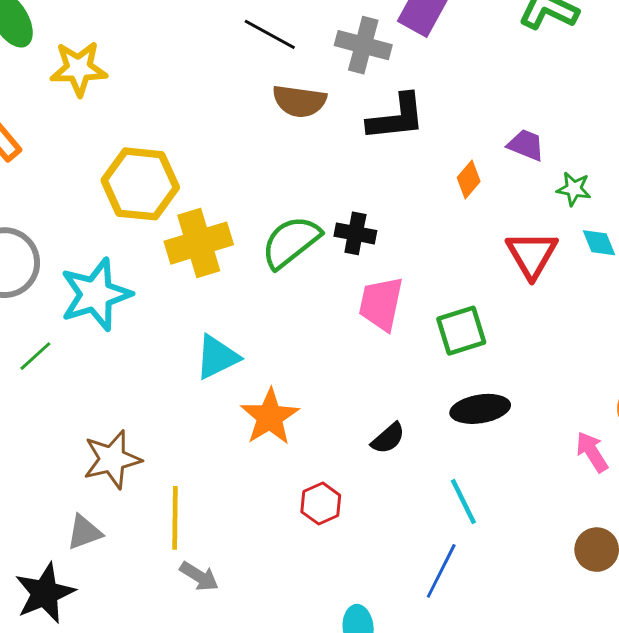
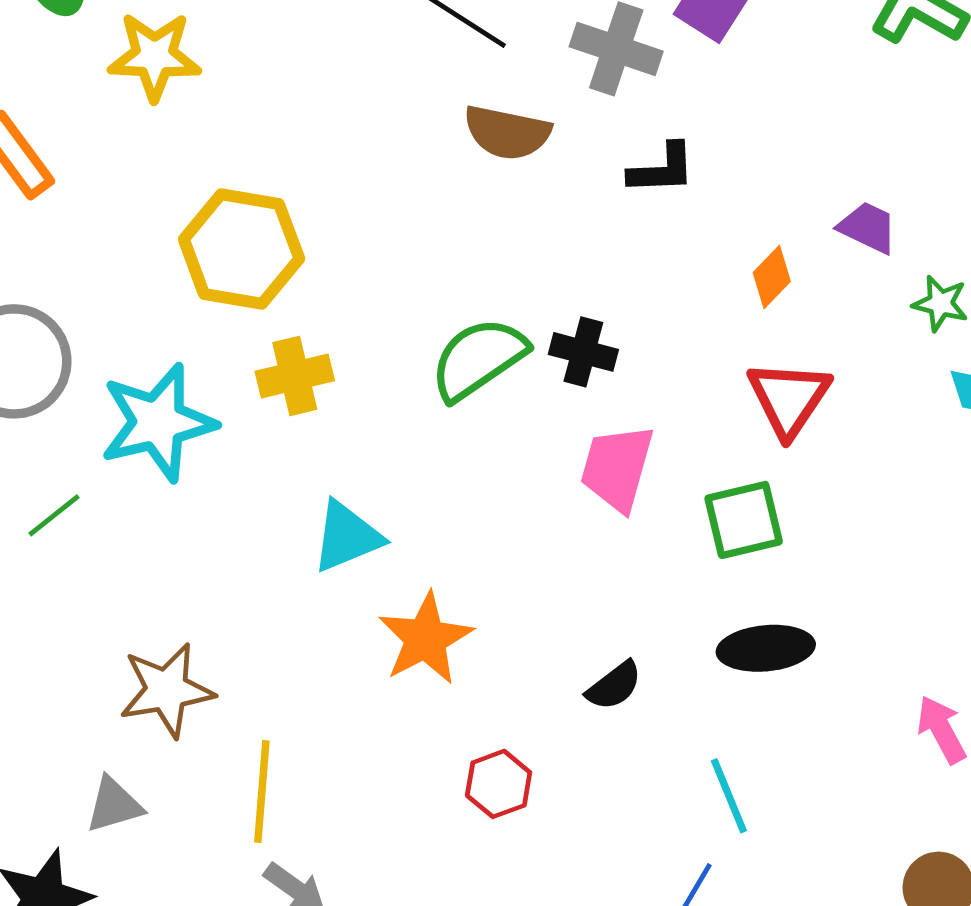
black L-shape: (396, 117) -> (662, 169), size x0.7
yellow cross: (199, 243) -> (295, 376), moved, size x0.7
red triangle: (532, 254) -> (789, 398), moved

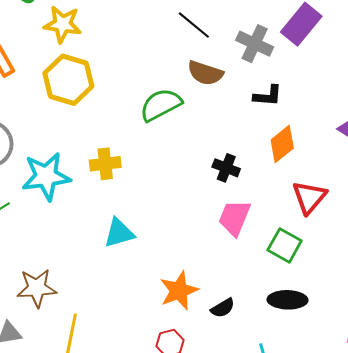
yellow hexagon: (242, 249) -> (68, 80), moved
orange diamond: (772, 277) -> (282, 144), moved, size x1.5
green semicircle: (478, 359) -> (161, 105), moved
green square: (744, 520) -> (285, 245), turned 36
orange star: (425, 639) -> (179, 291), moved

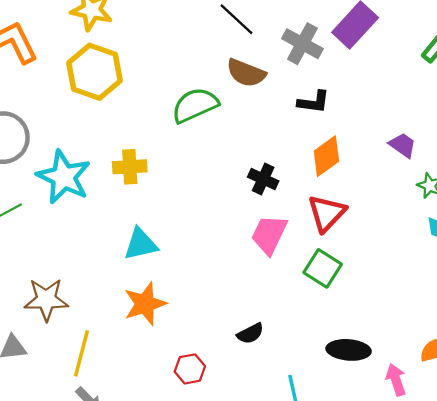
cyan star: (46, 176) -> (64, 177), turned 30
red triangle: (309, 197) -> (327, 213), moved
orange star: (179, 291) -> (145, 304), moved
black ellipse: (288, 300) -> (349, 350), moved

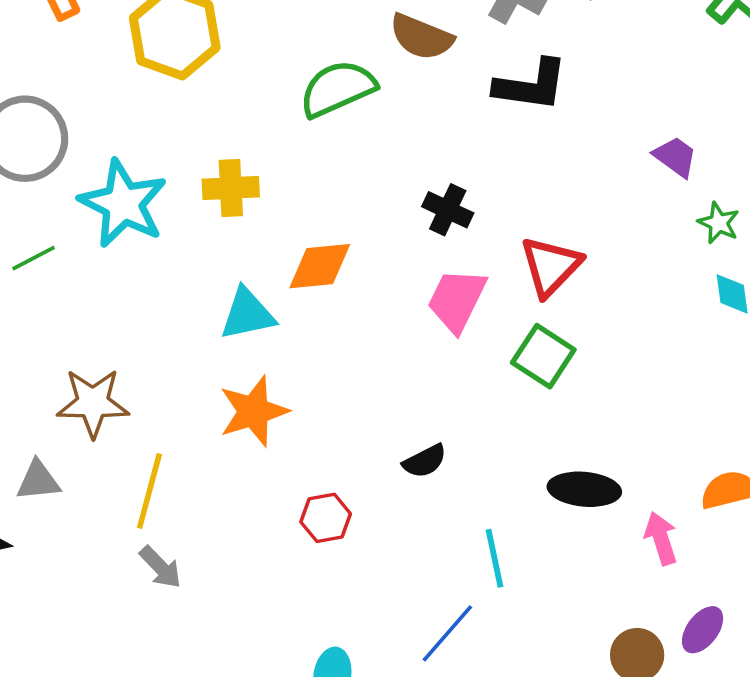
black L-shape: (314, 102) -> (531, 85), size x1.4
orange diamond: (326, 156) -> (320, 266), moved, turned 30

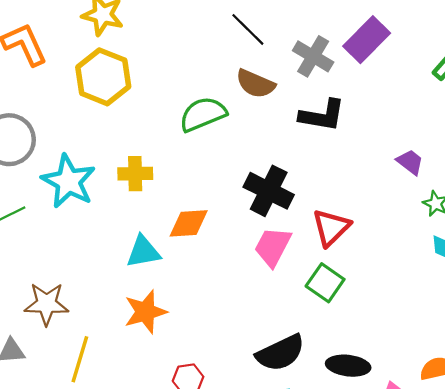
black cross: (448, 210) -> (269, 191), size x1.6
black semicircle: (425, 461) -> (280, 353), moved, size x1.8

